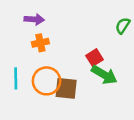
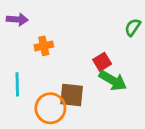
purple arrow: (34, 19) -> (17, 19), moved
orange circle: (47, 81) -> (50, 108), moved

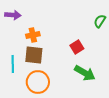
green arrow: (113, 80) -> (85, 73), moved
brown square: (72, 95) -> (34, 55), moved

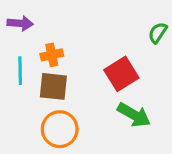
red square: (77, 47) -> (121, 74), size x1.5
cyan line: (13, 64) -> (20, 71), moved

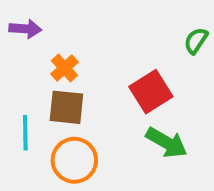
orange cross: (52, 55) -> (65, 68), turned -30
cyan line: (20, 71) -> (25, 133), moved

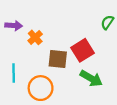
purple arrow: (25, 29) -> (14, 26), moved
brown square: (66, 107) -> (58, 59), moved

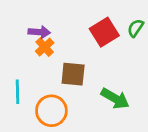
purple arrow: (14, 26) -> (39, 32), moved
red square: (83, 50) -> (104, 32), moved

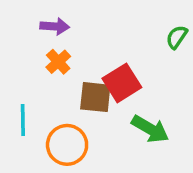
purple arrow: (39, 32) -> (55, 26), moved
red square: (104, 32) -> (122, 83), moved

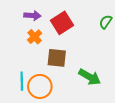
red square: (122, 83) -> (62, 23), moved
cyan line: (23, 120) -> (22, 81), moved

